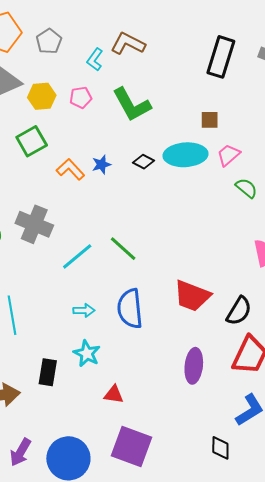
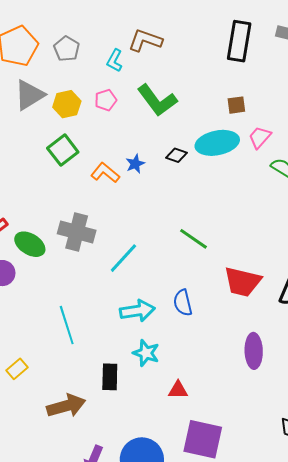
green line: (123, 249) -> (194, 239), moved
blue semicircle: (130, 309) -> (183, 303), size x0.7
cyan arrow: (84, 310) -> (137, 311), size x1.6

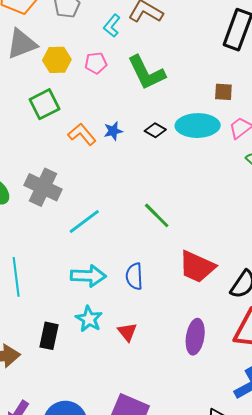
red triangle: (178, 390) -> (127, 332), moved, turned 40

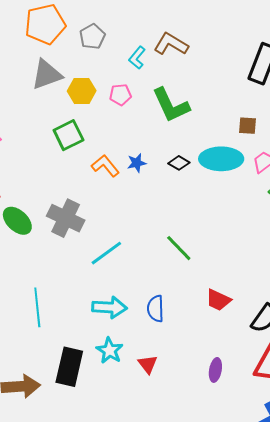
red trapezoid: (197, 267) -> (218, 300), size x0.7
black rectangle: (49, 336) -> (69, 367), size x1.4
purple ellipse: (195, 337) -> (215, 370), size x0.7

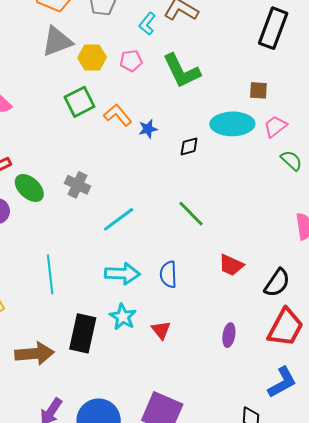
black diamond: (179, 163) -> (189, 146), moved, turned -45
orange L-shape: (105, 166) -> (118, 115), moved
gray cross: (66, 218) -> (78, 185), size x0.7

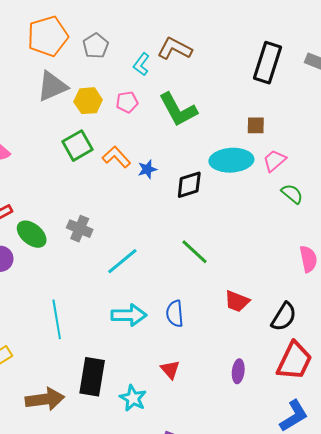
black diamond: (189, 146) -> (189, 185), size x1.4
cyan star: (123, 317) -> (133, 398), moved

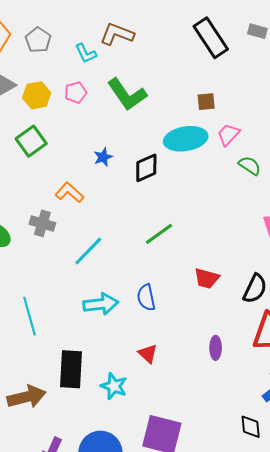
black rectangle: (267, 63) -> (211, 38), turned -45
cyan L-shape: (141, 64) -> (86, 53), turned -55
orange L-shape: (116, 157) -> (69, 193), moved
green line: (194, 252) -> (159, 234), turned -72

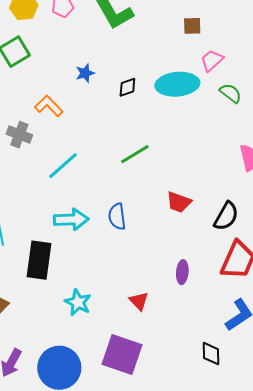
cyan ellipse: (186, 139) -> (177, 84), moved
black diamond: (146, 168) -> (127, 87), size x0.7
red triangle: (148, 354) -> (139, 301), moved
black rectangle: (71, 369) -> (39, 260), moved

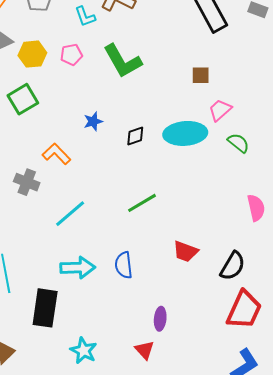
purple ellipse: (182, 272) -> (160, 319), moved

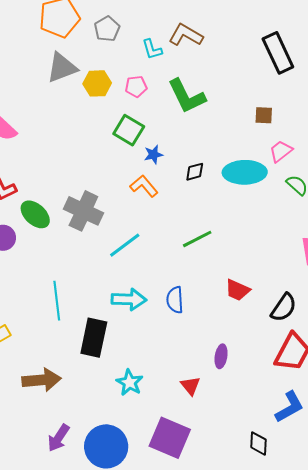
green square: (23, 99) -> (129, 130), moved, turned -32
orange L-shape: (56, 154) -> (144, 186), moved
gray cross: (27, 182) -> (83, 211), size x1.5
purple ellipse: (160, 319) -> (221, 356), moved

